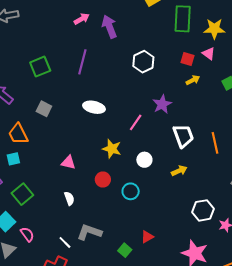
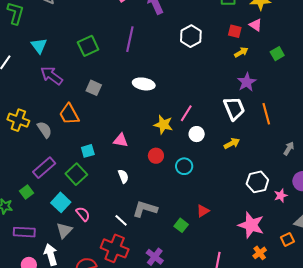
purple star: (162, 104) -> (247, 82), moved
pink line: (136, 122) -> (186, 113), moved
cyan square: (13, 159) -> (88, 151), moved

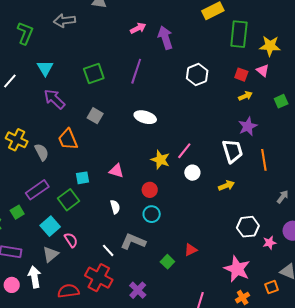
cyan circle: (184, 166) -> (152, 214), moved

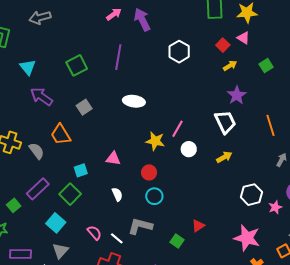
red square: (241, 75) -> (223, 45), turned 32
gray square: (95, 116) -> (84, 107), turned 35
orange line: (264, 160) -> (270, 125), moved
green square: (17, 212) -> (14, 205), moved
pink semicircle: (71, 240) -> (94, 233), moved

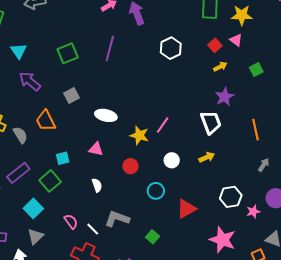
white ellipse: (134, 101) -> (106, 115), moved
white circle: (189, 149) -> (172, 160), moved
cyan circle: (154, 196) -> (156, 191), moved
red triangle: (198, 226) -> (186, 209), moved, size x1.5

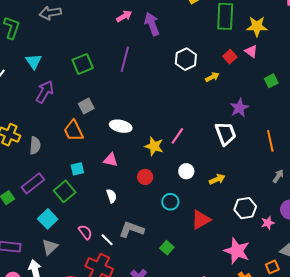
yellow arrow: (220, 67) -> (212, 77), moved
purple arrow: (30, 81) -> (45, 92), turned 80
orange trapezoid: (46, 121) -> (74, 131), moved
gray semicircle: (20, 135) -> (35, 145), turned 36
yellow arrow: (207, 157) -> (217, 179), moved

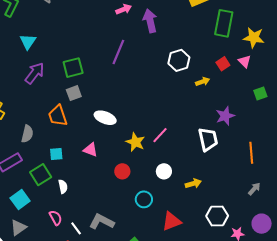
green square: (83, 64) -> (73, 68), moved
gray semicircle: (35, 145) -> (27, 134), moved
white semicircle: (112, 196) -> (63, 187), moved

